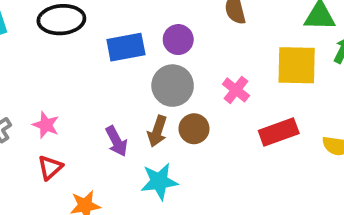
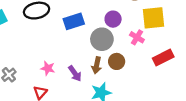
purple circle: (178, 40) -> (113, 19), moved
yellow square: (297, 65) -> (153, 18), moved
pink star: (46, 125) -> (48, 68), moved

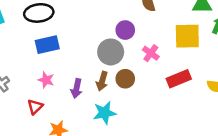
yellow square: (153, 18) -> (187, 36), moved
blue rectangle: (74, 21) -> (47, 45), moved
purple arrow: (75, 74) -> (77, 88), turned 42

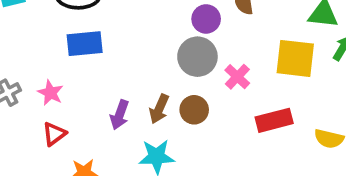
purple circle: (125, 30) -> (206, 19), moved
gray circle: (111, 52) -> (197, 57), moved
pink star: (46, 80) -> (50, 93), moved

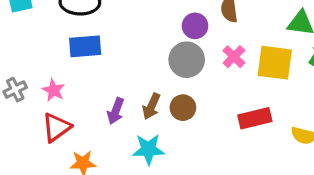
pink cross: (237, 77) -> (234, 57), moved
red triangle: (54, 134) -> (56, 127), size x1.4

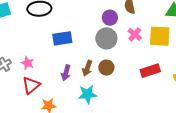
blue rectangle: (85, 46) -> (62, 38), moved

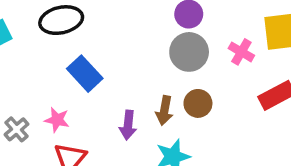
pink cross: (135, 34) -> (241, 52), moved
blue rectangle: (62, 38) -> (85, 74), moved, turned 66

